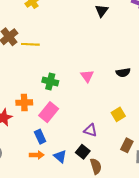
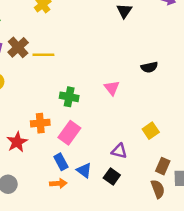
black semicircle: (123, 73) -> (149, 67), moved
blue triangle: (60, 156) -> (84, 170), moved
brown semicircle: (96, 166) -> (158, 189), moved

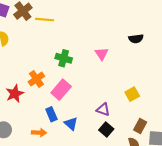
orange cross: (40, 123) -> (36, 79), turned -35
black square: (112, 176) -> (106, 130), moved
orange arrow: (58, 183) -> (39, 133), moved

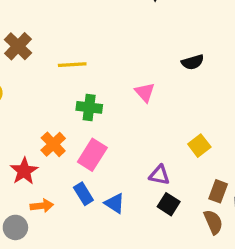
yellow line: (45, 20) -> (72, 65), moved
orange arrow: (39, 133) -> (42, 206), moved

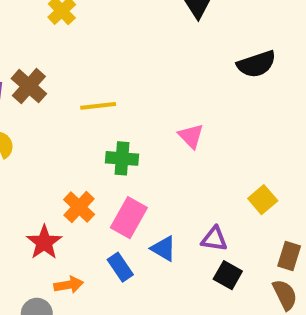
black semicircle: (193, 62) -> (256, 64), moved, size x1.4
blue triangle: (115, 203) -> (164, 249), moved

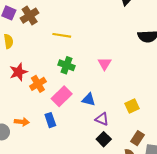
red star: (44, 242) -> (18, 72), moved
blue triangle: (164, 249) -> (89, 100), moved, turned -32

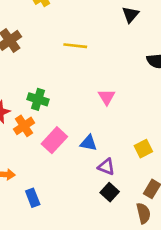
yellow line: (62, 35) -> (75, 46), moved
green cross: (67, 65) -> (38, 99), moved
blue rectangle: (50, 120) -> (33, 198), moved

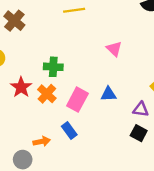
purple triangle: (106, 167) -> (141, 109), moved
blue rectangle: (33, 198) -> (69, 130), moved

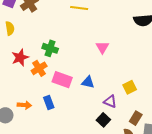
pink rectangle: (77, 100) -> (62, 80), turned 66

